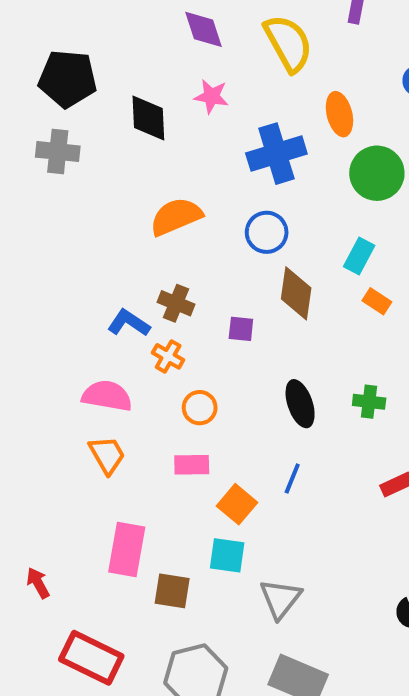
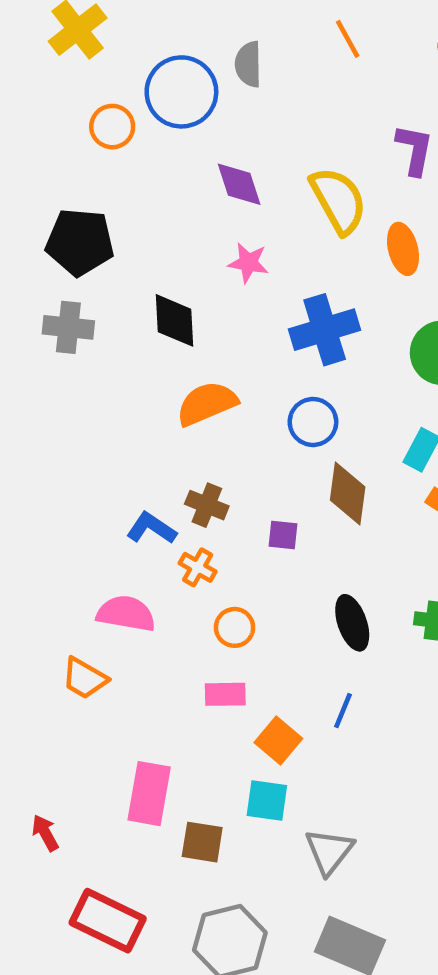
orange ellipse: (339, 114) -> (403, 249), moved
black diamond: (148, 118) -> (174, 320), moved
orange trapezoid: (107, 455) -> (84, 678), moved, turned 150

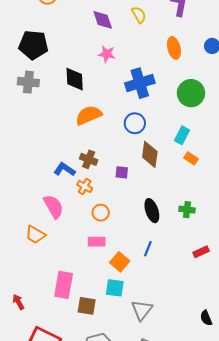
yellow semicircle: (338, 200) -> (139, 15), moved, size x0.6
pink semicircle: (126, 614) -> (53, 207), turned 50

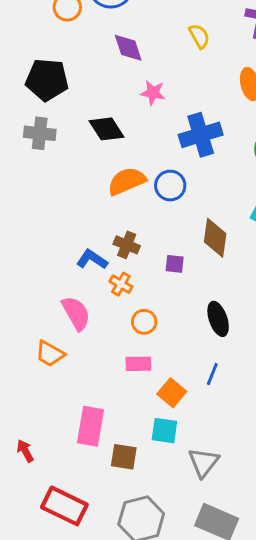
purple diamond: (103, 20) -> (128, 48), moved
black diamond: (75, 79) -> (106, 129), turned -30
blue circle: (135, 123) -> (170, 186), moved

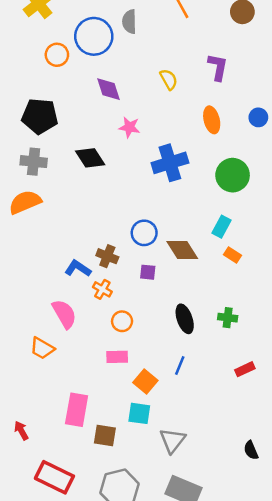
orange semicircle: (127, 181) -> (25, 202), moved
blue circle: (170, 186) -> (144, 233), moved
brown diamond: (215, 238) -> (182, 250), turned -40

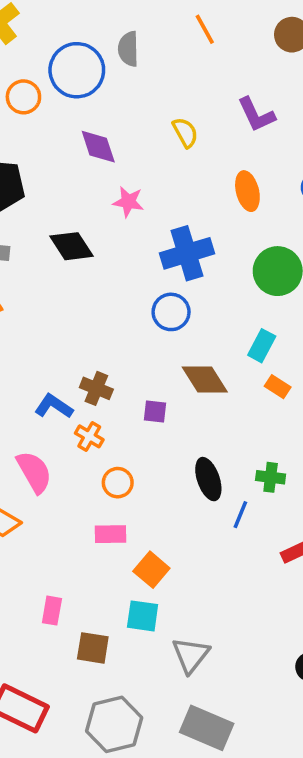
purple L-shape: (218, 67) -> (256, 115), turned 144
blue circle: (144, 233) -> (171, 312), moved
blue line: (180, 365) -> (240, 515), moved
pink rectangle: (77, 410) -> (52, 611), size x0.6

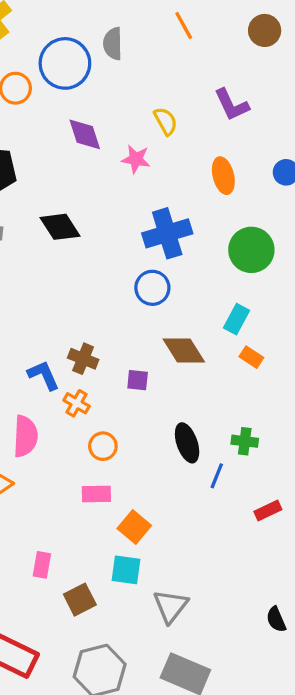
pink star: (128, 202) -> (136, 159), moved
blue L-shape: (54, 406) -> (44, 375), turned 32
pink semicircle: (34, 472) -> (25, 436), turned 33
brown square: (93, 648) -> (80, 600), turned -36

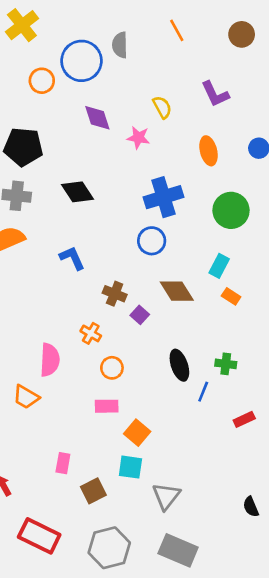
brown cross: (83, 359) -> (115, 294), moved
blue L-shape: (44, 375) -> (72, 258), moved
purple square: (138, 380) -> (140, 315), turned 36

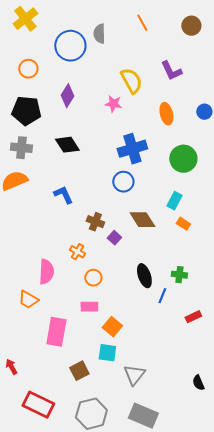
orange circle: (42, 81) -> (28, 69), moved
yellow semicircle: (162, 107) -> (131, 81), size x1.5
purple diamond: (97, 118) -> (67, 96), moved, turned 50
pink rectangle: (63, 463) -> (56, 332), moved, size x1.8

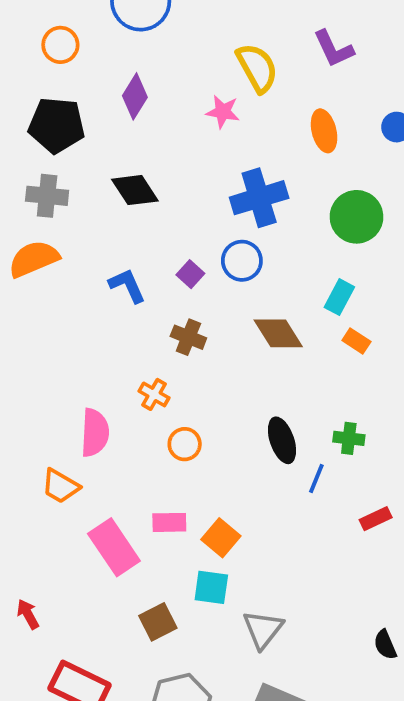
purple square: (114, 238) -> (190, 274), moved
pink rectangle: (89, 307) -> (169, 522), moved
pink rectangle: (56, 332) -> (114, 547), turned -44

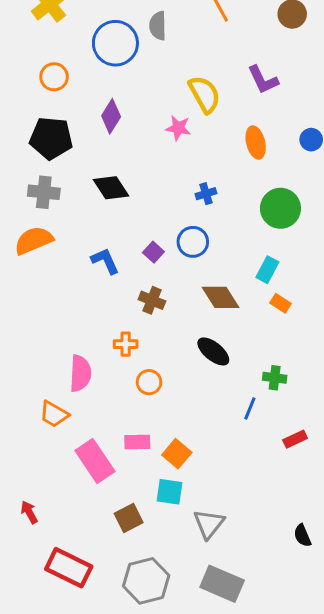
blue cross: (259, 198) -> (206, 194), size x0.5
orange cross: (154, 394) -> (126, 344), turned -30
black ellipse: (282, 440) -> (213, 351), moved, turned -32

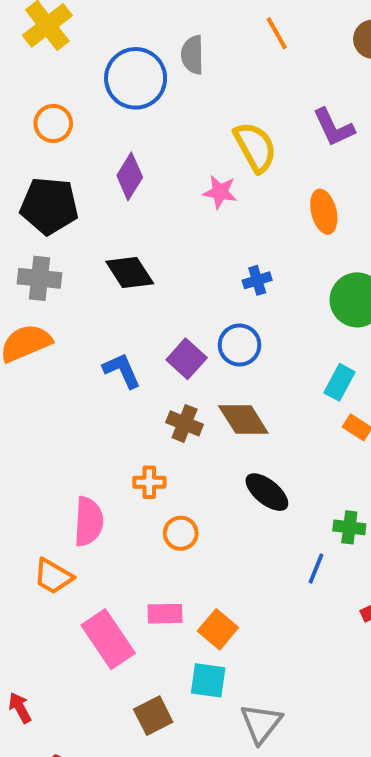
purple square: (153, 252) -> (187, 359), size x1.4
brown diamond: (221, 297) -> (243, 420), moved

